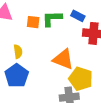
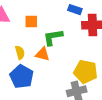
green L-shape: (52, 19) -> (53, 37), moved
orange triangle: (63, 59) -> (42, 54), moved, size x0.7

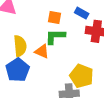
orange square: (31, 21) -> (55, 18), moved
yellow semicircle: (20, 53) -> (20, 46), size x1.5

